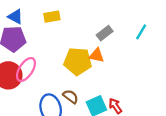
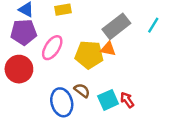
gray rectangle: (105, 33) -> (116, 26), size x1.6
pink ellipse: (26, 69) -> (52, 48), moved

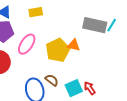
gray rectangle: (116, 26) -> (95, 25), moved, turned 50
yellow pentagon: (89, 55) -> (58, 50), turned -30

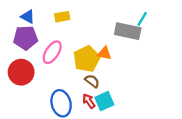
cyan line: (112, 25) -> (142, 19), moved
brown semicircle: (52, 80) -> (92, 81), moved
red arrow: (90, 88) -> (89, 101), moved

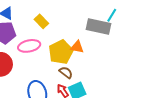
yellow rectangle: (62, 17) -> (41, 21), moved, turned 56
pink ellipse: (52, 52) -> (29, 46), turned 45

